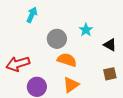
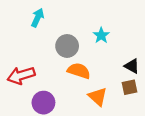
black triangle: (110, 45) -> (132, 66), moved
orange triangle: (71, 85) -> (98, 97), moved, turned -42

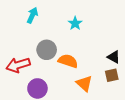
cyan star: (101, 35) -> (75, 23), moved
gray circle: (67, 46) -> (47, 50), moved

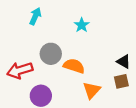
orange triangle: (84, 83) -> (92, 90), turned 30

